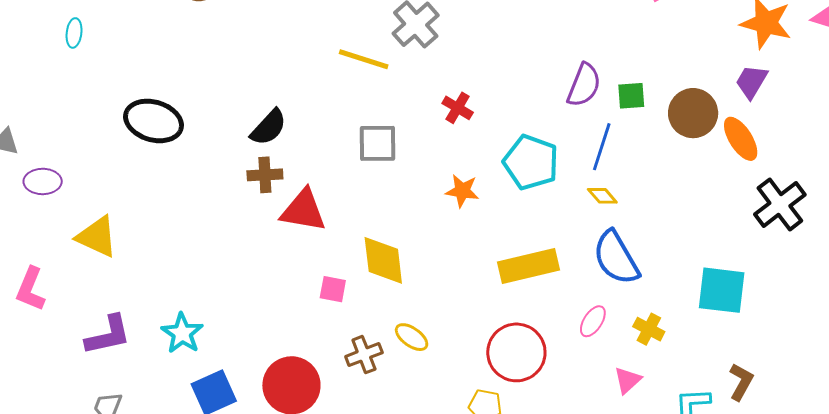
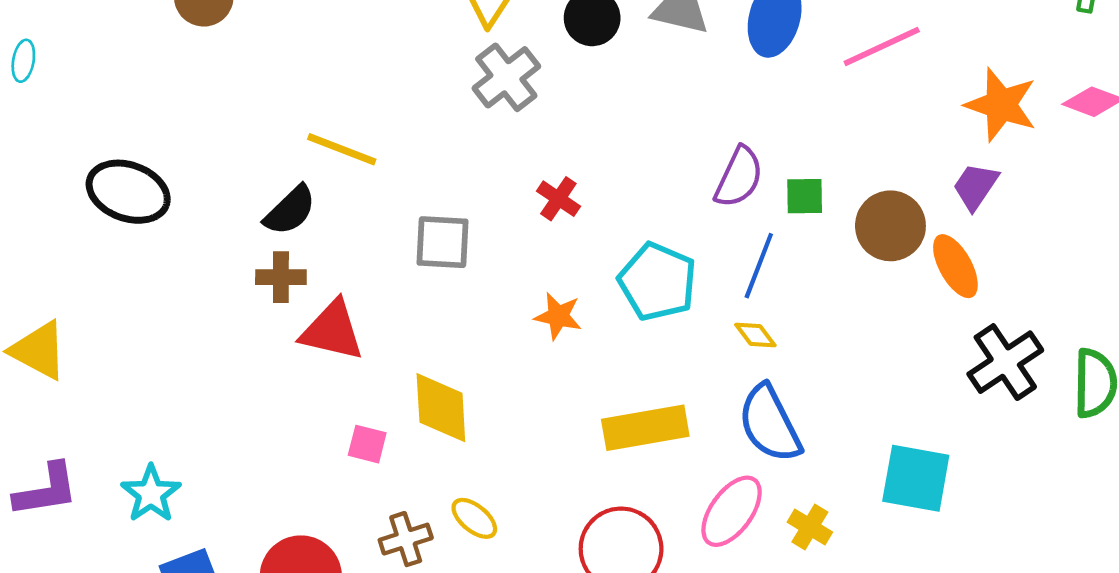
yellow line: (364, 59) -> (342, 149), moved
pink ellipse: (593, 321) -> (732, 511), size x1.6

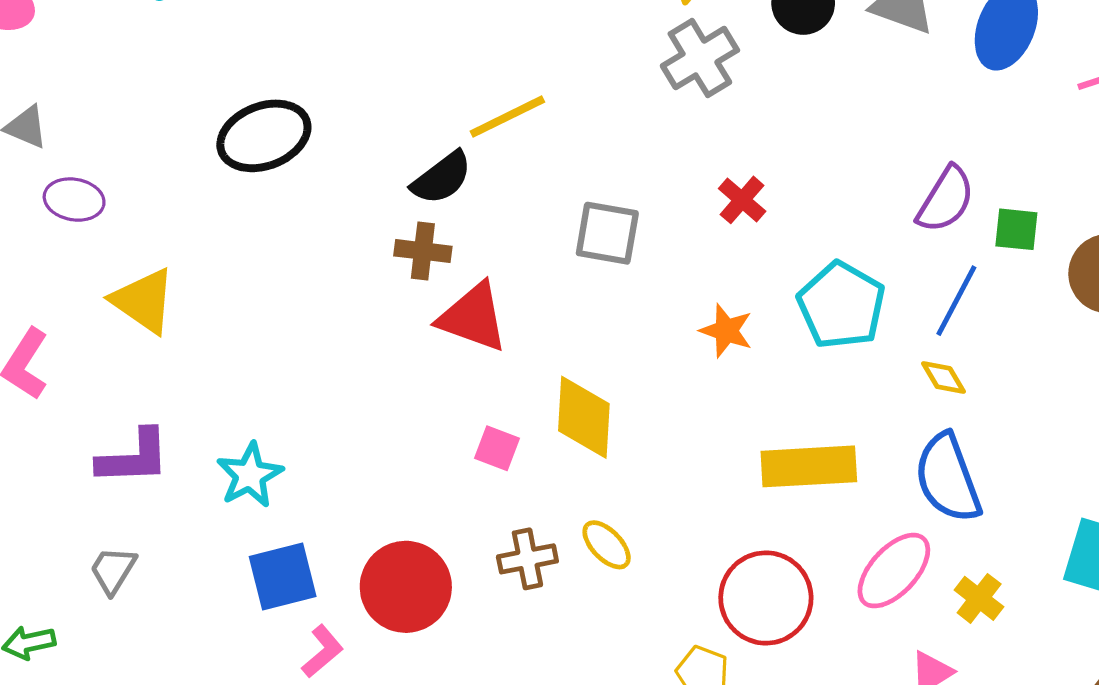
yellow line: (342, 149) -> (507, 117), turned -54
black ellipse: (128, 192) -> (264, 136), turned -48

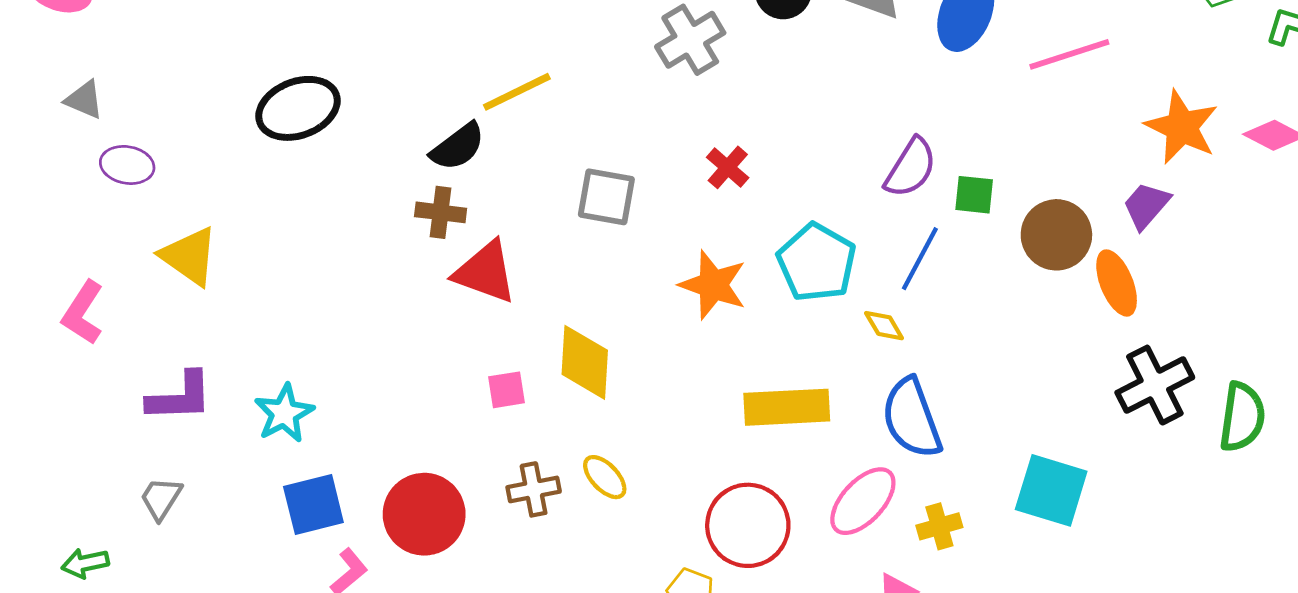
orange star: (726, 331) -> (713, 285), size x1.4
yellow diamond: (943, 377) -> (884, 326), moved
pink square: (497, 448) -> (507, 390), turned -30
yellow cross: (979, 598) -> (939, 526), turned 36

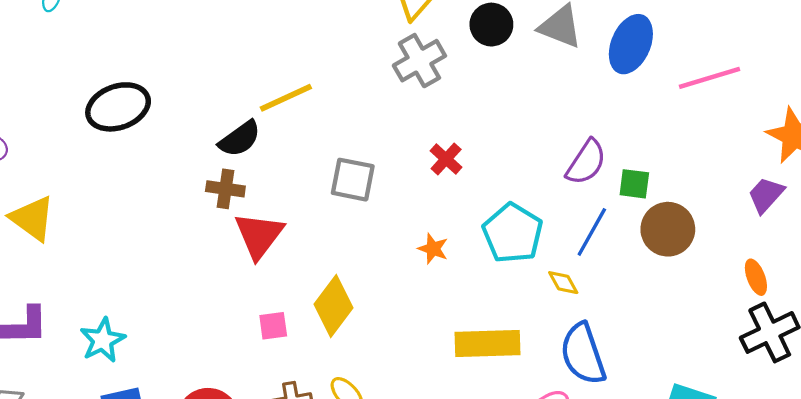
brown circle: (1056, 235) -> (668, 229), moved
red triangle: (485, 272) -> (259, 235), turned 46
orange ellipse: (1117, 283) -> (756, 277), moved, size x0.7
orange star: (713, 285) -> (433, 249), size x0.6
yellow diamond: (585, 362) -> (334, 306), turned 32

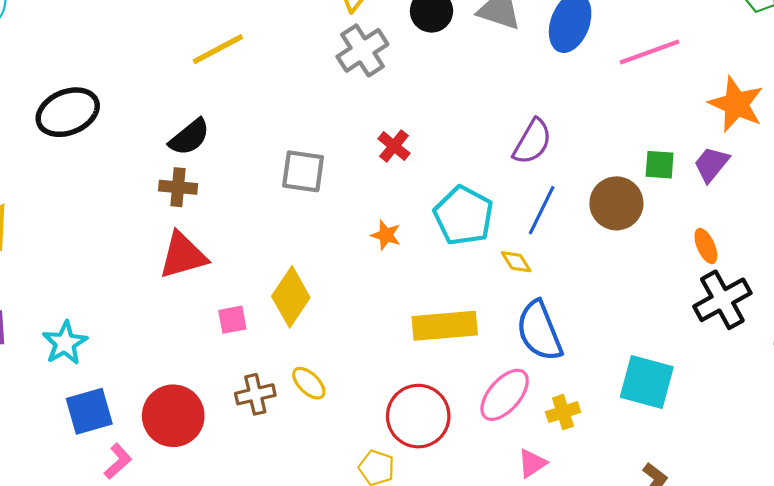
yellow line: (286, 98) -> (218, 49), moved
green square: (634, 184) -> (660, 165), moved
red triangle: (259, 235) -> (183, 255), moved, turned 40

